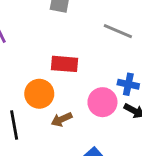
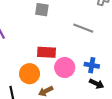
pink circle: (102, 102) -> (65, 68), moved

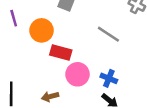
orange circle: (29, 74) -> (42, 30), moved

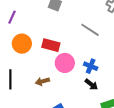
purple line: (14, 18) -> (12, 17), turned 40
orange circle: (42, 30) -> (22, 44), moved

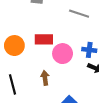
brown arrow: (42, 81) -> (45, 78), turned 112

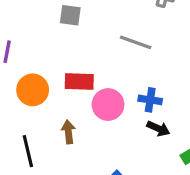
brown arrow: (45, 78) -> (68, 132), moved

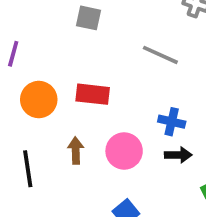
pink circle: (108, 105) -> (124, 151), moved
black arrow: (158, 128) -> (178, 155), turned -30

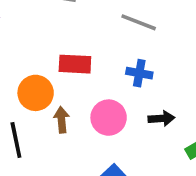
orange circle: (39, 100) -> (36, 93), moved
blue cross: (172, 122) -> (139, 73), moved

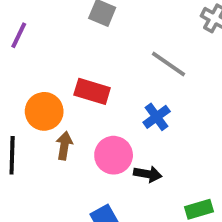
blue cross: (139, 73) -> (157, 117), turned 30
black arrow: (161, 118) -> (148, 174), moved

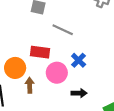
gray line: (169, 64) -> (63, 30), moved
pink circle: (114, 155) -> (57, 73), moved

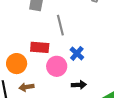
gray line: (63, 30) -> (60, 25), turned 54
brown arrow: (30, 85) -> (26, 87), moved, turned -96

